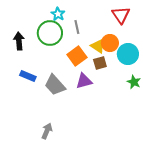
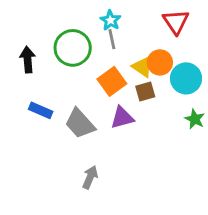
cyan star: (58, 14) -> (110, 20), moved
gray arrow: (47, 131) -> (90, 177), moved

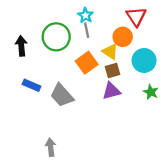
orange circle: (160, 62) -> (123, 37), moved
purple triangle: (122, 118) -> (111, 91), moved
gray arrow: (90, 177) -> (51, 147), moved, turned -30

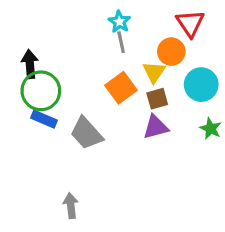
green circle: (56, 37) -> (41, 91), moved
yellow triangle: (110, 51) -> (154, 72), turned 30

